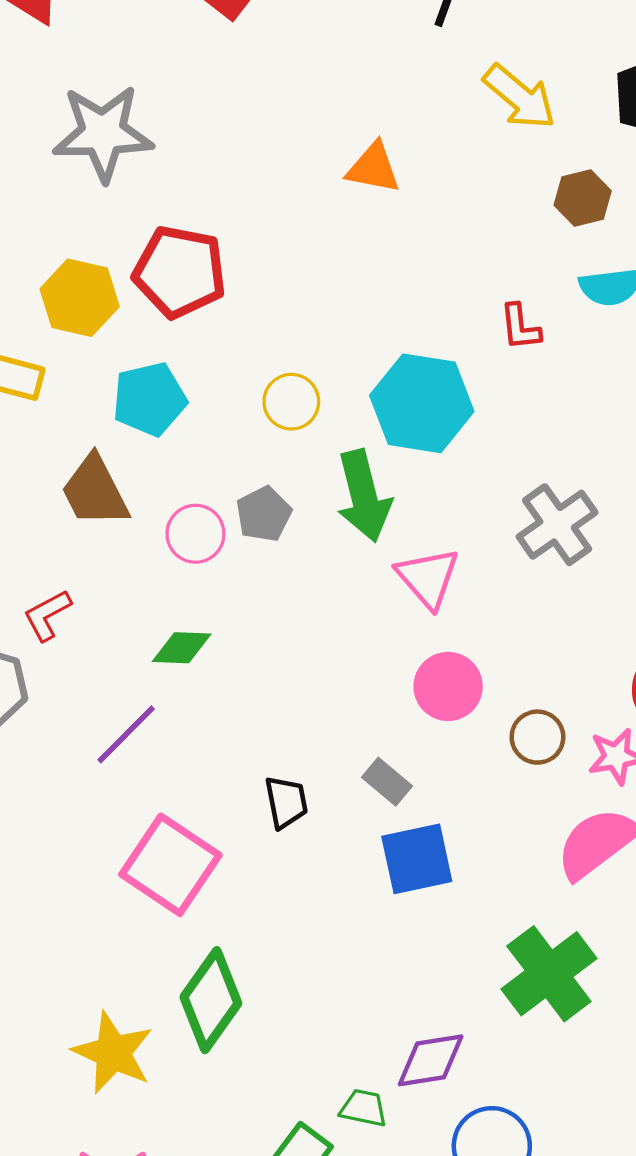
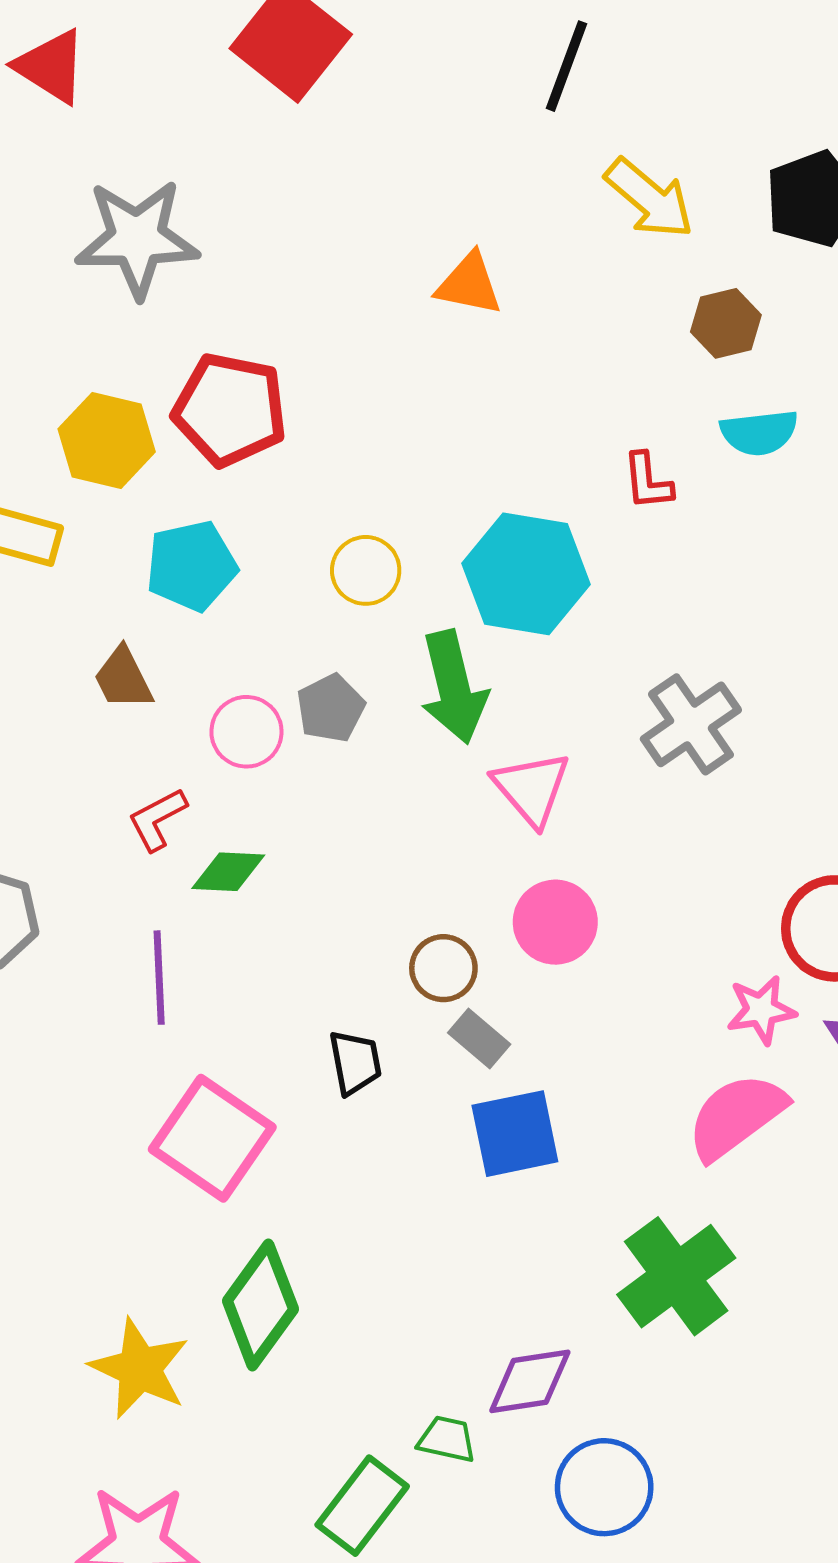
brown trapezoid: (95, 491) -> (123, 678), size x0.7
red L-shape: (47, 615) -> (157, 819), moved
purple line: (126, 734) -> (159, 978), turned -48
brown circle: (537, 737) -> (443, 968), moved

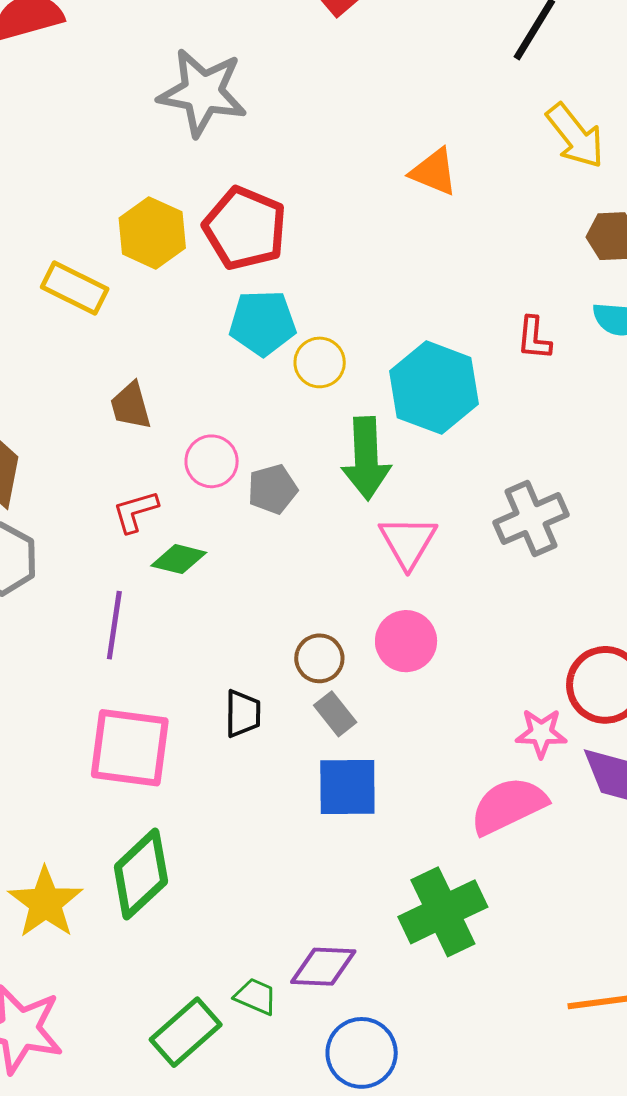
cyan pentagon: (191, 566) -> (263, 323), moved
gray pentagon: (331, 708) -> (273, 489), moved
pink square: (212, 1138) -> (130, 748), turned -38

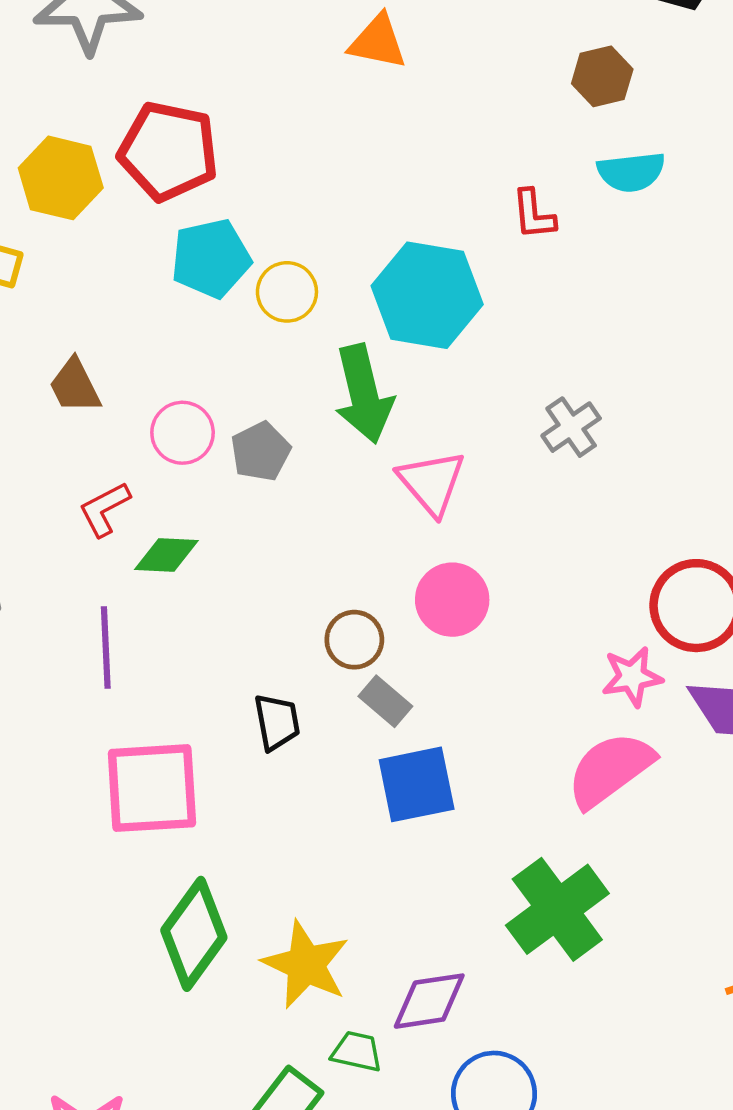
gray cross: (531, 519) -> (571, 427), size x0.7
yellow star: (45, 903) -> (306, 965), moved

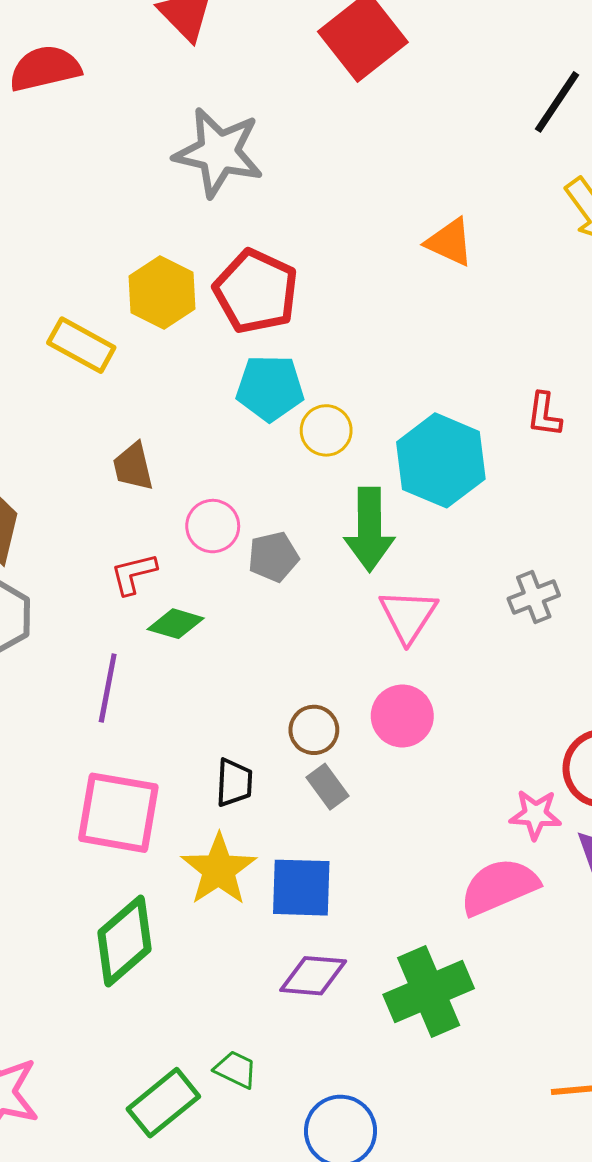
blue square: (417, 784) -> (301, 888), moved
yellow star: (306, 965) -> (219, 870), moved
purple diamond: (429, 1001) -> (313, 976), moved

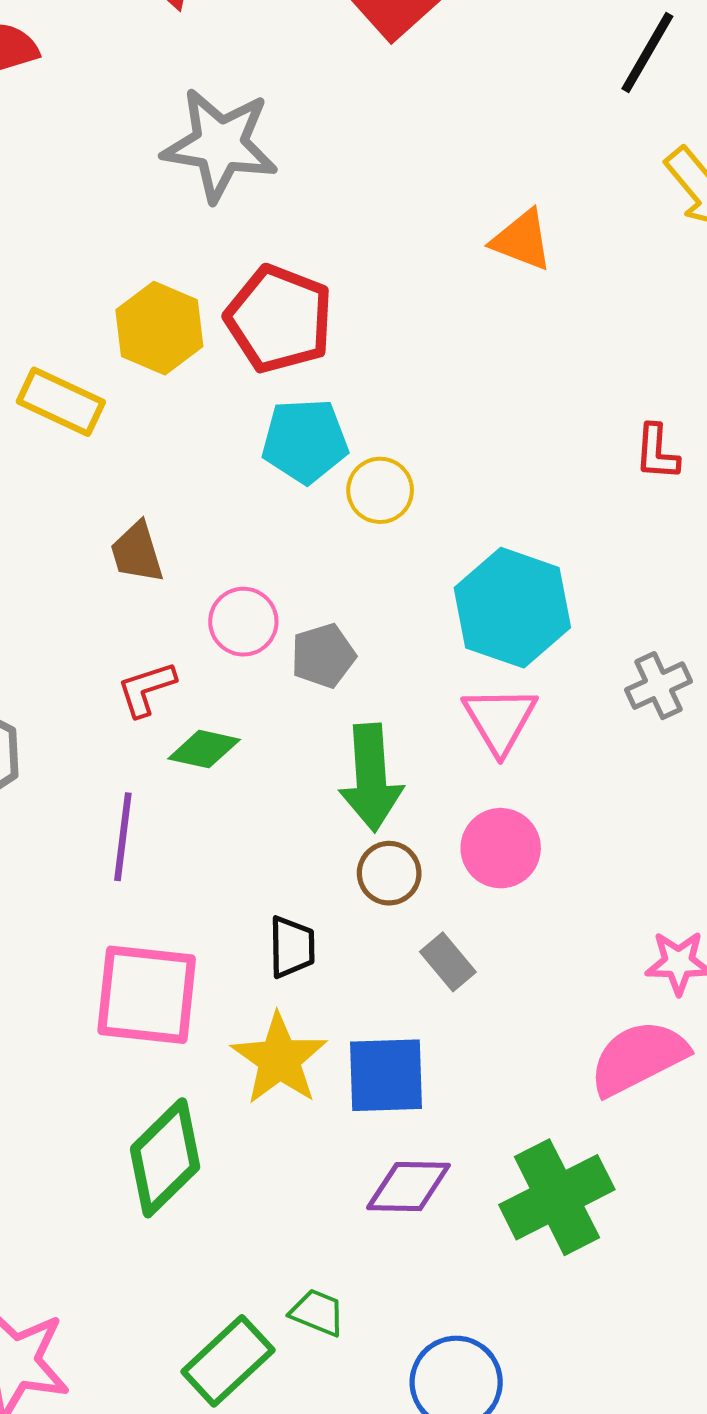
cyan hexagon: (441, 460) -> (512, 608), moved
green arrow: (369, 529) -> (371, 778), moved
gray rectangle: (328, 787) -> (448, 962), moved

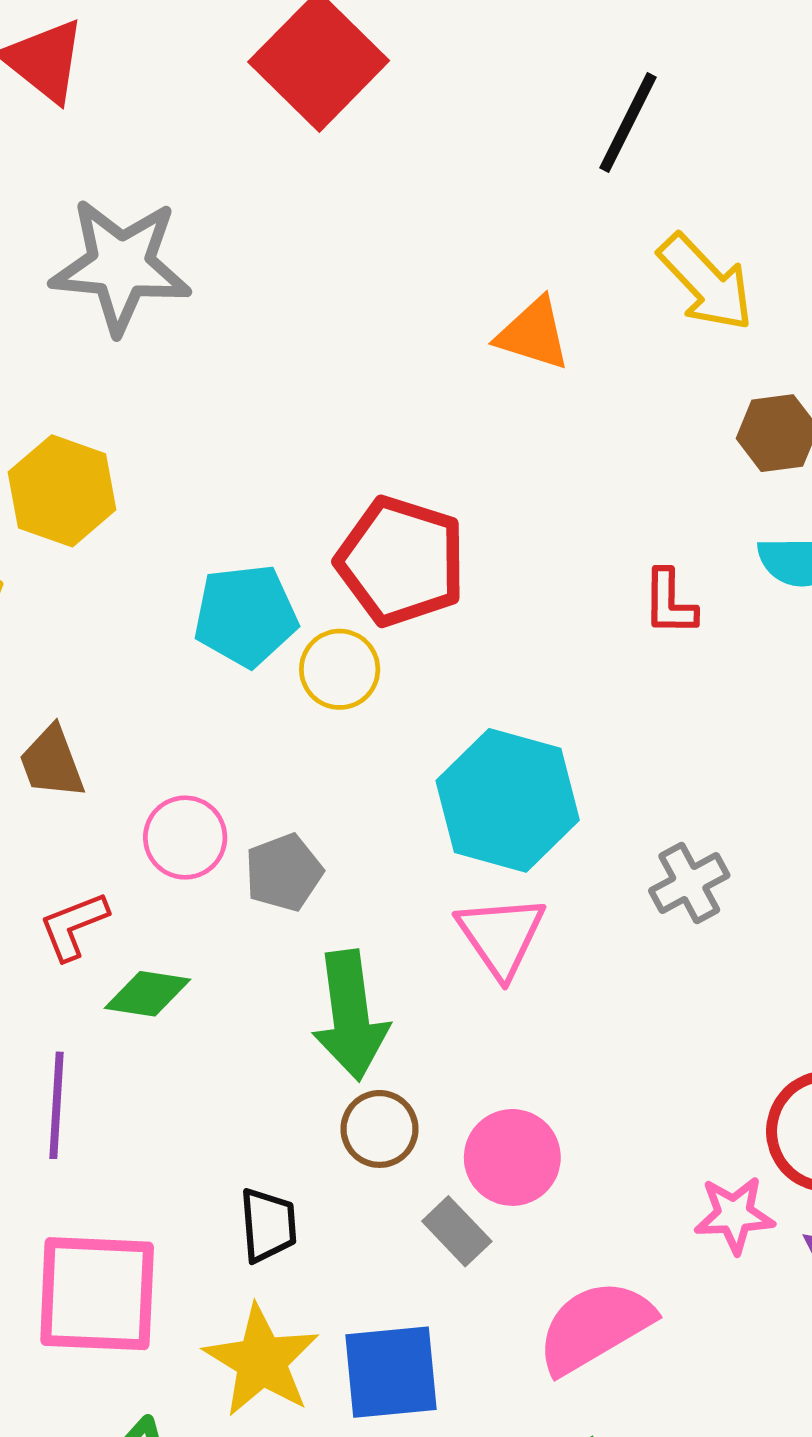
orange triangle: (522, 240) -> (533, 334), moved
red pentagon: (279, 319) -> (401, 561), moved
pink circle: (501, 848) -> (512, 1157), moved
pink semicircle: (638, 1058) -> (595, 1327), moved

